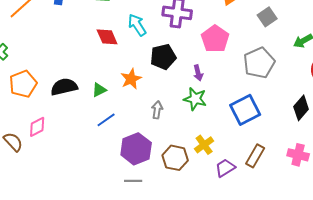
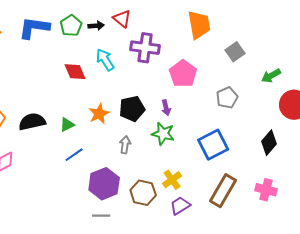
black pentagon: (163, 57) -> (132, 109), moved
gray pentagon: (259, 63) -> (227, 98), size x0.7
brown rectangle: (255, 156) -> (223, 191), size x1.4
purple trapezoid: (225, 168) -> (180, 206), moved

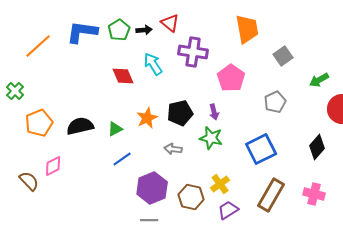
gray arrow: (125, 145) -> (173, 149), turned -90

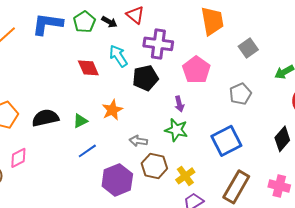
black arrow: (144, 30) -> (109, 22), turned 35
black pentagon: (180, 113) -> (145, 78), moved
brown hexagon: (191, 197) -> (154, 166), moved

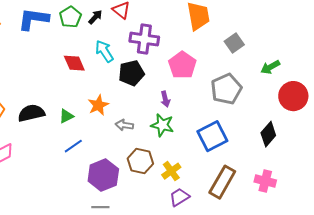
black arrow: (109, 22) -> (95, 17), turned -77
gray pentagon: (240, 94) -> (226, 89), size x1.4
gray arrow: (138, 141) -> (124, 125), moved

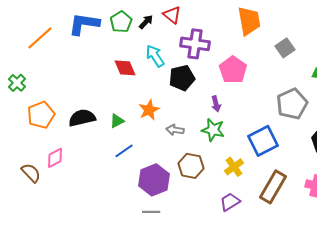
gray pentagon: (226, 89) -> (292, 104), moved
yellow cross: (171, 171) -> (234, 167), moved

